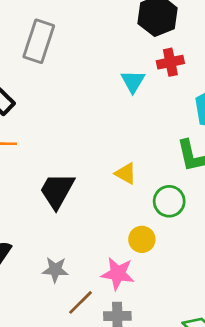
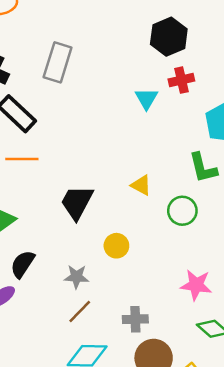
yellow circle: (142, 239) -> (116, 246), moved
pink star: (118, 274) -> (196, 285), moved
brown line: (81, 302) -> (80, 312), moved

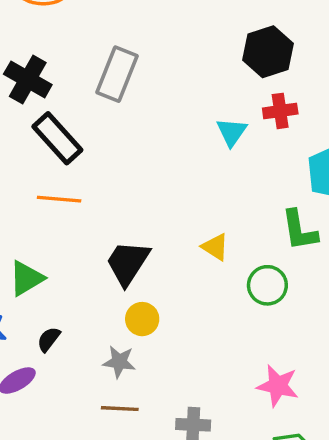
yellow circle: (116, 246) -> (142, 319), moved
black semicircle: (23, 264) -> (49, 339), size x0.7
brown line: (80, 312) -> (120, 409), turned 44

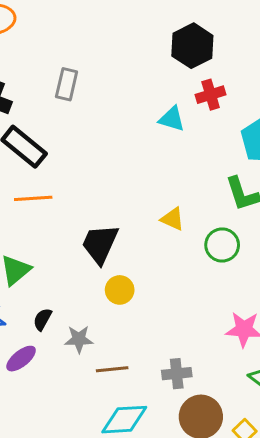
gray rectangle: (117, 74) -> (67, 84), size x0.7
cyan triangle: (232, 132) -> (172, 119), turned -40
gray star: (119, 362) -> (79, 339), moved

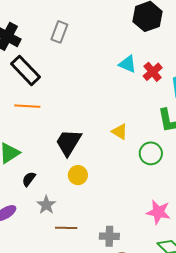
red cross: (211, 95) -> (153, 72), moved, turned -30
black semicircle: (42, 319) -> (29, 179), moved
gray star: (79, 339) -> (46, 205), turned 30

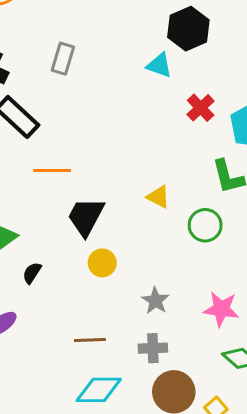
cyan triangle: (127, 64) -> (159, 65), moved
orange line: (27, 106) -> (52, 170), moved
gray star: (46, 205) -> (155, 301), moved

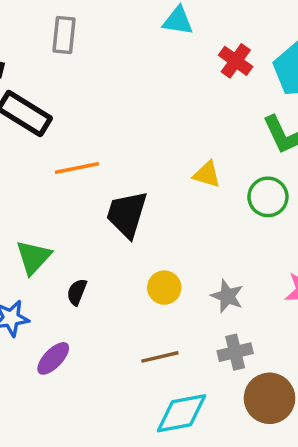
yellow circle: (102, 263) -> (164, 288), moved

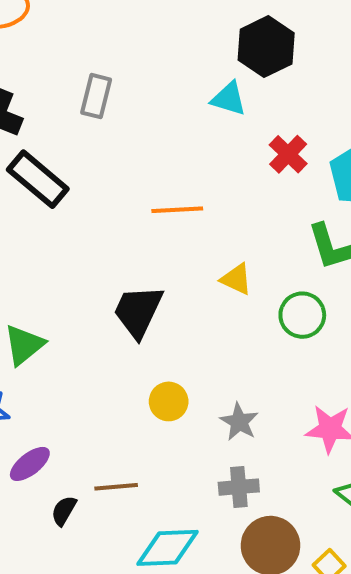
orange line: (77, 168) -> (177, 210), moved
black semicircle: (77, 292) -> (64, 511), moved
brown line: (160, 357) -> (116, 487), moved

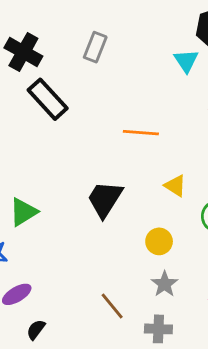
cyan triangle: (229, 99) -> (186, 61), turned 32
yellow circle: (169, 401) -> (159, 241), moved
brown line: (116, 487) -> (112, 306), moved, turned 48

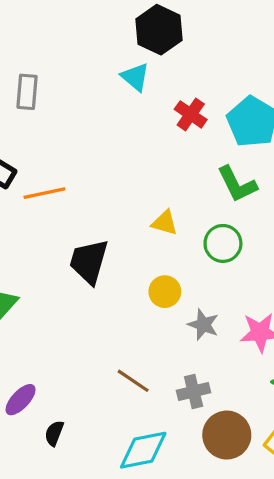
orange line: (141, 133) -> (44, 193), moved
gray star: (165, 284) -> (203, 325), moved

